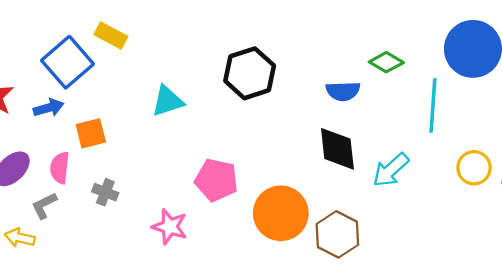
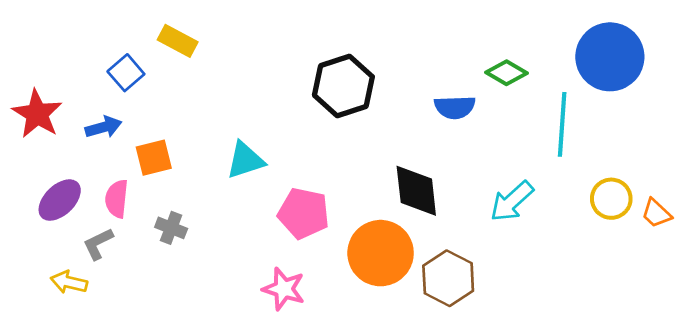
blue square: (67, 62) -> (126, 73), size x0.6
cyan triangle: (167, 101) -> (245, 160), moved
black diamond: (337, 149) -> (416, 191), moved
pink star: (170, 227) -> (284, 289), moved

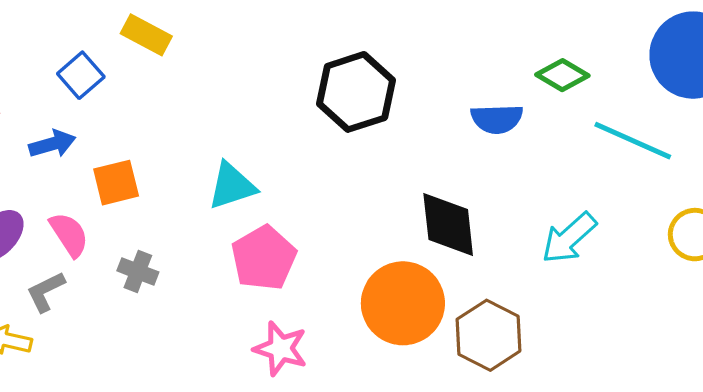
cyan line: (562, 124) -> (633, 141), turned -70
pink semicircle: (117, 199) -> (69, 235), turned 141
pink pentagon: (304, 213) -> (264, 258), moved, turned 30

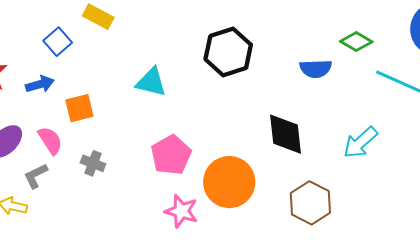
cyan triangle: (232, 186) -> (151, 82), moved, turned 32
orange circle: (403, 303) -> (229, 182), moved

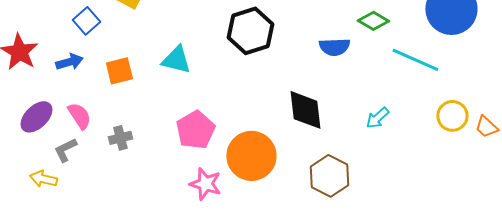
orange square: (79, 108) -> (119, 71), moved
cyan arrow: (360, 142) -> (377, 118), size x0.7
gray cross: (93, 163) -> (120, 138), turned -35

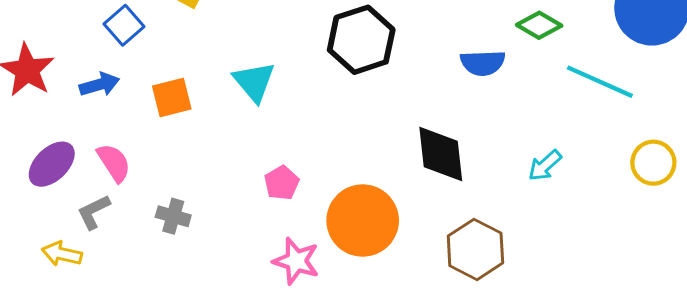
cyan triangle: (176, 60) -> (254, 82), turned 36
pink pentagon: (195, 130) -> (282, 183), size x0.6
gray cross: (120, 138) -> (173, 216), moved, turned 30

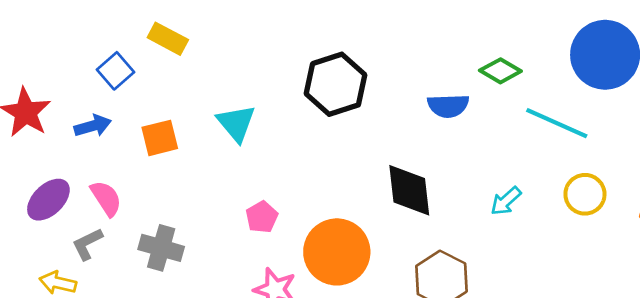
yellow circle: (653, 163) -> (585, 194), moved
gray cross: (173, 216) -> (161, 248), size x1.4

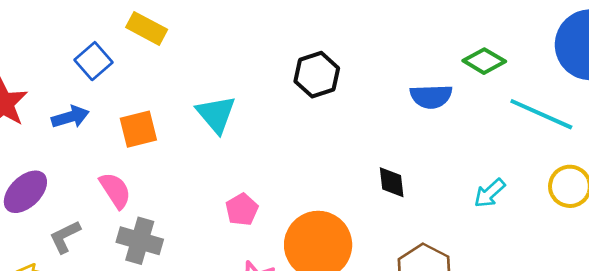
black hexagon: (335, 84) -> (317, 75), size x0.7
black diamond: (409, 190) -> (392, 182), size x0.6
pink semicircle: (106, 198) -> (115, 190), moved

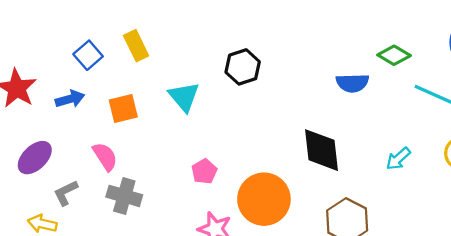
yellow rectangle: (147, 28) -> (136, 46), moved, turned 36
black hexagon: (317, 75) -> (243, 67), moved
black diamond: (392, 182) -> (322, 150), size x1.8

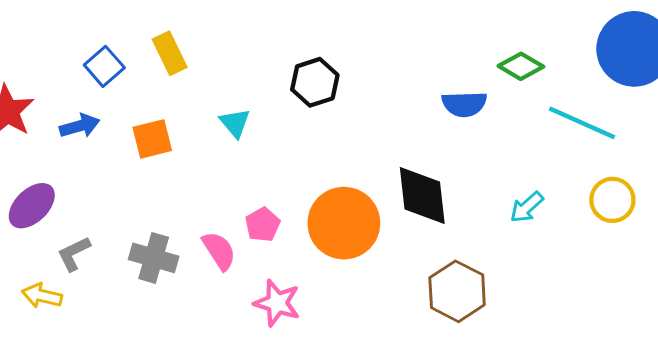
cyan triangle: (184, 97) -> (235, 123), size x0.7
pink semicircle: (105, 157) -> (219, 251), moved
orange circle: (264, 199) -> (344, 223), moved

